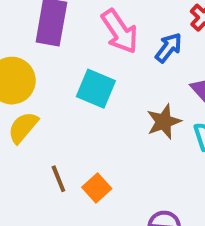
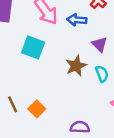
blue arrow: (169, 48) -> (77, 20), turned -120

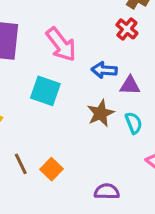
blue arrow: (77, 20) -> (104, 70), moved
purple triangle: (100, 44) -> (130, 85), turned -42

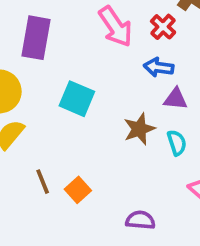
red cross: (127, 29) -> (163, 27), moved
pink arrow: (61, 44) -> (116, 27), moved
blue arrow: (104, 70) -> (159, 67), moved

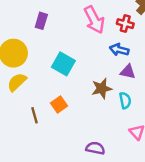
red cross: (163, 27) -> (125, 24), turned -35
purple rectangle: (36, 38) -> (41, 21), size x0.6
orange square: (78, 190) -> (59, 104), moved

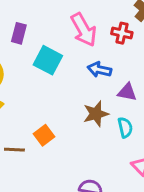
blue arrow: (119, 50) -> (99, 70), moved
cyan square: (63, 64) -> (48, 60), moved
brown line: (34, 115) -> (14, 150), turned -70

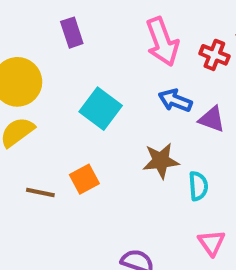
purple rectangle: (19, 33) -> (72, 33), turned -42
cyan square: (48, 60) -> (101, 109), moved
purple triangle: (127, 92) -> (212, 119), moved

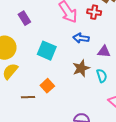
purple triangle: (212, 119) -> (104, 52), moved

